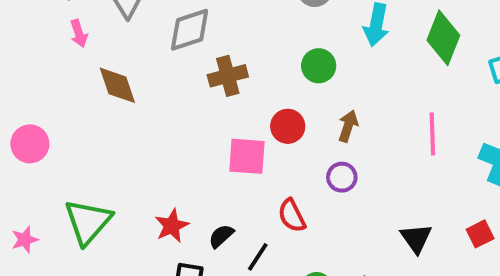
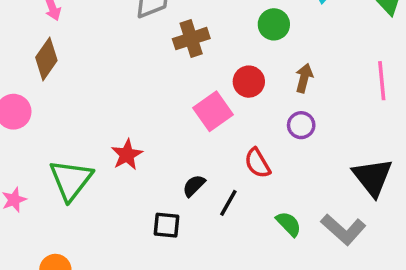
brown diamond: (117, 85) -> (46, 59), moved, turned 57
pink square: (247, 156) -> (213, 111), turned -36
red star: (172, 226) -> (127, 155), moved
black triangle: (416, 238) -> (373, 177), size x1.4

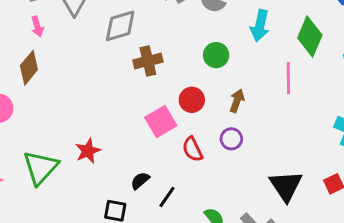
pink line: (382, 81) -> (288, 78), moved
red semicircle: (257, 163) -> (193, 149), moved

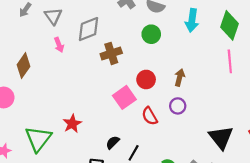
pink arrow: (37, 27) -> (59, 45), moved
green circle: (216, 55) -> (151, 34), moved
pink line: (288, 78) -> (230, 61), moved

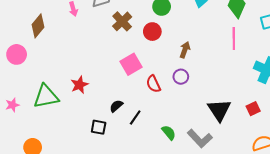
brown cross: (111, 53) -> (122, 21), turned -30
red circle: (146, 79) -> (152, 32), moved
green triangle: (38, 139) -> (46, 96), turned 36

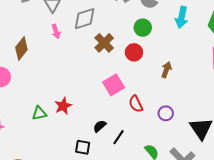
purple circle: (181, 77) -> (166, 113), moved
green triangle: (46, 96) -> (39, 113), moved, size x0.6

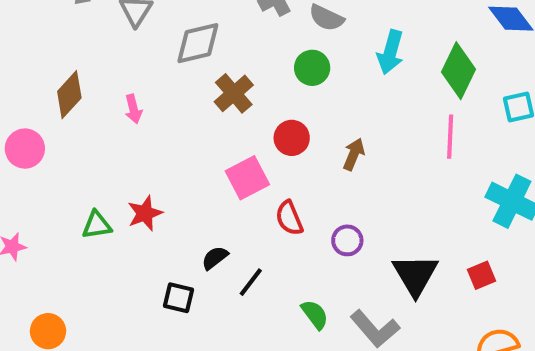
pink arrow: (56, 31) -> (133, 109), moved
red circle: (134, 52) -> (292, 138), moved

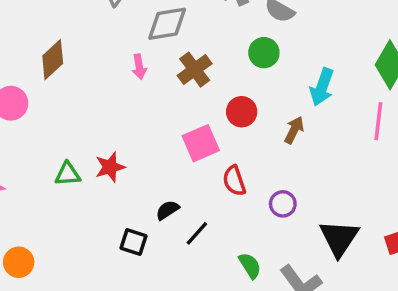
cyan arrow: (390, 52) -> (322, 87), moved
pink arrow: (133, 109) -> (139, 67), moved

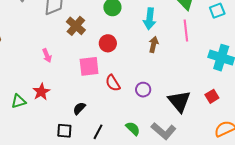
pink arrow: (139, 67) -> (47, 56), moved
brown arrow: (294, 130) -> (154, 44), moved
pink square: (201, 143) -> (89, 66), turned 30
black line: (197, 233) -> (98, 132), moved

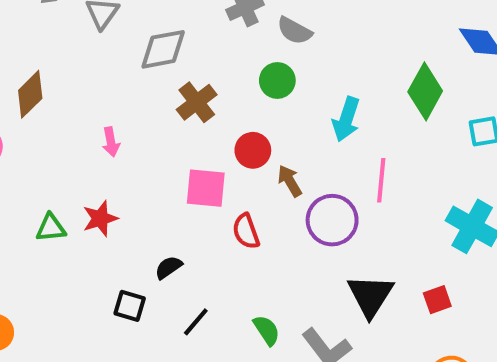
pink line: (186, 31) -> (381, 180), moved
brown arrow: (154, 44) -> (290, 181), moved, turned -56
pink arrow: (47, 56) -> (111, 142), moved
purple circle: (143, 90) -> (332, 220), moved, size x1.6

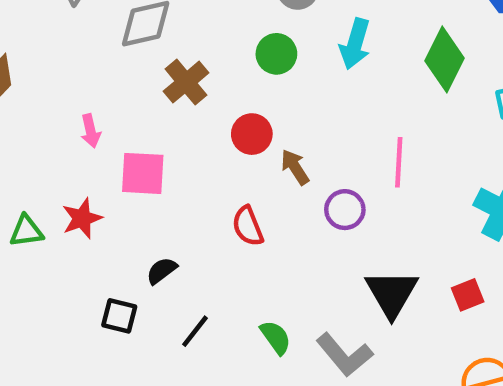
cyan arrow: (346, 119) -> (355, 44), moved
pink square: (206, 188) -> (143, 173), moved
purple circle: (332, 220) -> (345, 210), size x0.7

